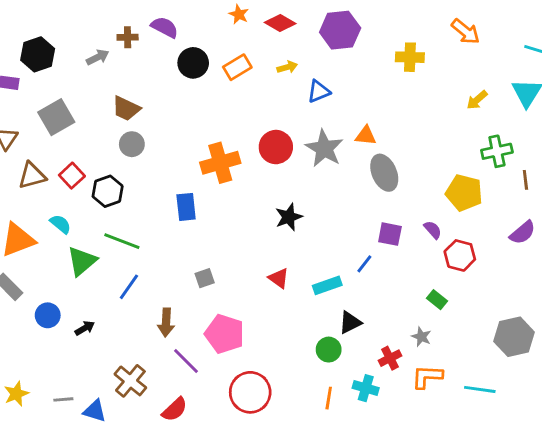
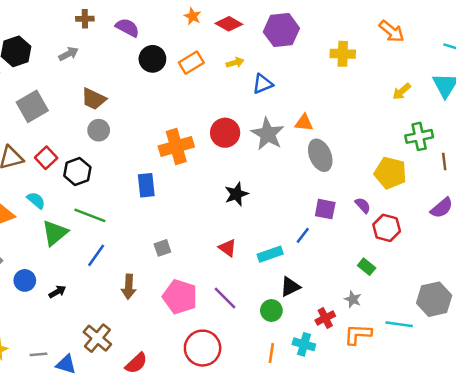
brown cross: (128, 37) -> (85, 19), moved
purple line: (186, 361) -> (225, 298), moved
cyan line: (480, 389) -> (399, 324), moved

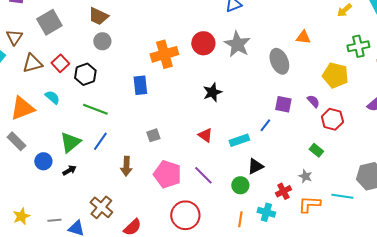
orange triangle: (304, 123) -> (303, 37), moved
green triangle: (55, 233) -> (70, 142), moved

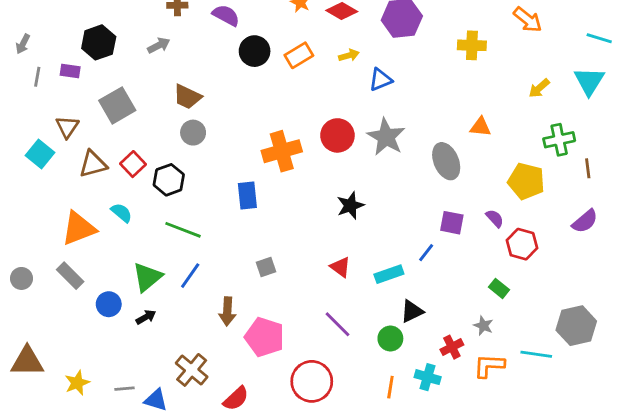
pink pentagon: (167, 174) -> (265, 337), moved

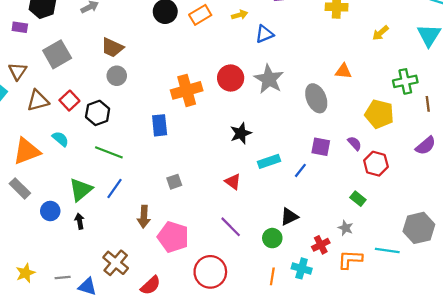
yellow arrow: (539, 88) -> (380, 33), moved
cyan rectangle: (389, 274) -> (269, 161), moved
black arrow: (146, 317) -> (80, 221), turned -70

